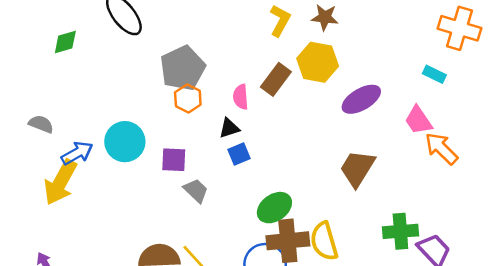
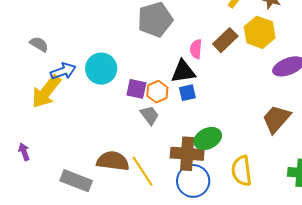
orange hexagon: (188, 99) -> (157, 92), moved
black triangle: (229, 128) -> (183, 72), size x1.5
brown cross: (288, 241) -> (187, 154), moved

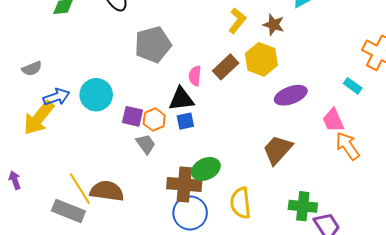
gray semicircle: (39, 44) -> (32, 69), turned 126
yellow line: (142, 171) -> (80, 189), moved

